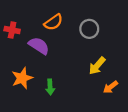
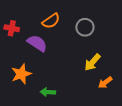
green arrow: (50, 87) -> (48, 92), moved, turned 96

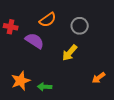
yellow arrow: (92, 62) -> (70, 53), moved
orange star: (21, 74) -> (21, 81), moved

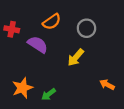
orange arrow: (99, 78) -> (107, 85), turned 64
green arrow: (45, 87) -> (49, 94), turned -40

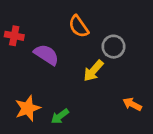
orange semicircle: (52, 22) -> (79, 26), moved, turned 90
gray circle: (86, 28) -> (114, 47), moved

